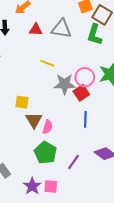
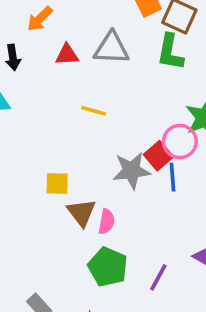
pink circle: (85, 77) -> (180, 142), moved
gray star: (64, 84) -> (132, 171), moved
blue line: (85, 119) -> (173, 177), moved

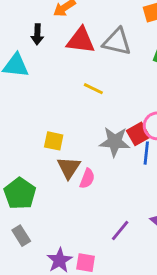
red triangle: (67, 55) -> (81, 40), size x1.5
green pentagon: (108, 267) -> (20, 193), moved

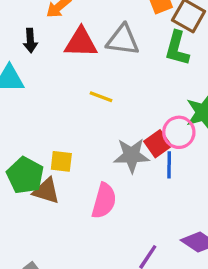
brown triangle: (69, 168) -> (46, 191), moved, turned -40
pink semicircle: (87, 178) -> (104, 201), size x1.5
green pentagon: (20, 193) -> (25, 175), moved

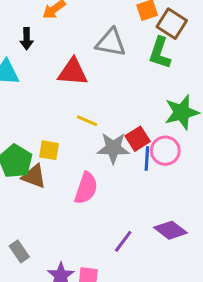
red triangle: (81, 42) -> (73, 72), moved
yellow line: (101, 97) -> (87, 121), moved
pink circle: (179, 132) -> (165, 151), moved

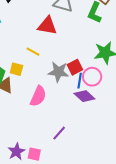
red triangle: (73, 72) -> (47, 26), moved
yellow line: (87, 121) -> (33, 52), moved
purple diamond: (171, 230) -> (84, 96), moved

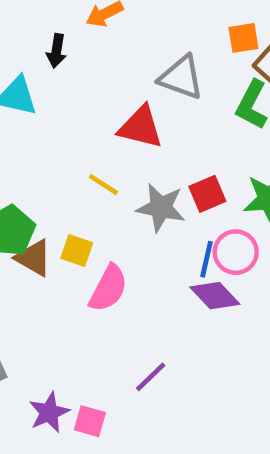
red square: (75, 67) -> (207, 194), moved
yellow square: (16, 69) -> (77, 251), moved
gray star: (58, 72) -> (161, 208), moved

